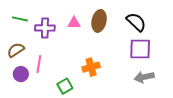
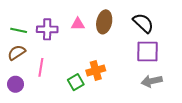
green line: (20, 19) -> (19, 30), moved
purple circle: (21, 74) -> (16, 84), moved
green square: (65, 86) -> (76, 82), moved

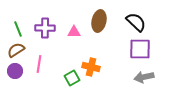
pink triangle: (78, 24) -> (74, 32), moved
green line: (19, 30) -> (18, 29), turned 56
orange cross: (96, 71) -> (91, 67), turned 30
purple circle: (16, 84) -> (15, 71), moved

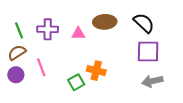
brown ellipse: (99, 21) -> (105, 22), turned 75
pink line: (39, 64) -> (41, 67), turned -30

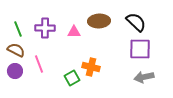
brown semicircle: (17, 53) -> (16, 50), turned 60

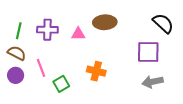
black semicircle: (136, 22) -> (163, 23), moved
green line: (18, 29) -> (19, 31), turned 35
green square: (72, 78) -> (61, 84), moved

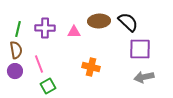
black semicircle: (163, 23) -> (128, 22), moved
brown semicircle: (17, 53) -> (16, 50), turned 54
green square: (61, 84) -> (48, 86), moved

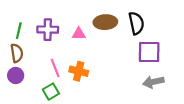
black semicircle: (128, 22) -> (136, 23), turned 35
pink line: (39, 64) -> (55, 68), moved
orange cross: (91, 67) -> (79, 71), moved

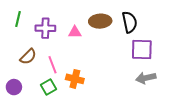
green line: (19, 31) -> (18, 19), moved
brown semicircle: (17, 53) -> (28, 57), moved, turned 54
orange cross: (79, 71) -> (75, 79), moved
purple circle: (16, 75) -> (14, 87), moved

